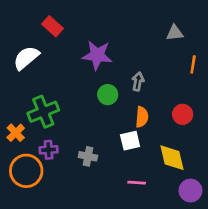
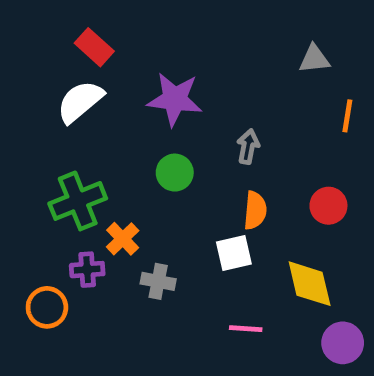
white semicircle: (26, 58) -> (80, 102), moved
green circle: (108, 95) -> (175, 173), moved
orange cross: (16, 133) -> (123, 239), moved
orange circle: (26, 171) -> (47, 307), size x0.7

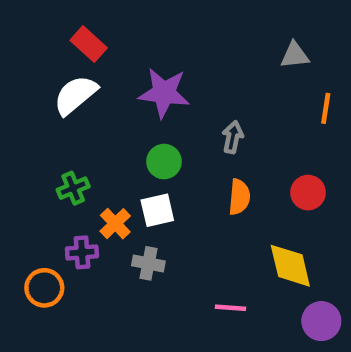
green cross: (78, 201) -> (73, 188), size x0.6
white square: (234, 253) -> (157, 210), moved

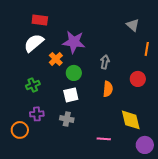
red rectangle: (89, 44) -> (40, 20), turned -35
gray triangle: (295, 55) -> (133, 25), turned 48
red circle: (308, 193) -> (138, 79), moved
orange cross: (115, 224) -> (56, 59), moved

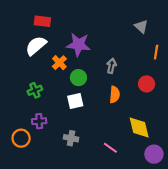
gray cross: (67, 119) -> (71, 138), moved
pink line: (104, 139) -> (110, 148), turned 32

